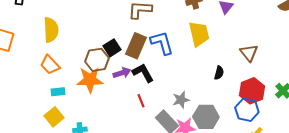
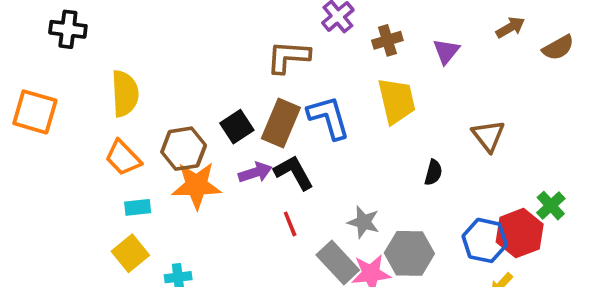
brown hexagon: (97, 60) -> (184, 149), moved
red hexagon: (252, 91) -> (520, 233), moved
gray star: (181, 100) -> (364, 222), turned 30

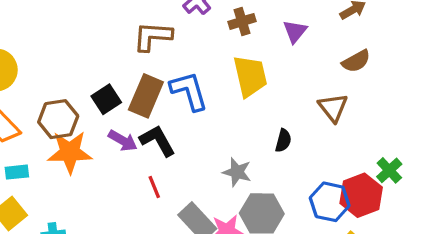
brown semicircle: (558, 48) -> (356, 61), moved
purple arrow: (255, 173) -> (123, 141), turned 48
gray star: (364, 222) -> (237, 172), moved

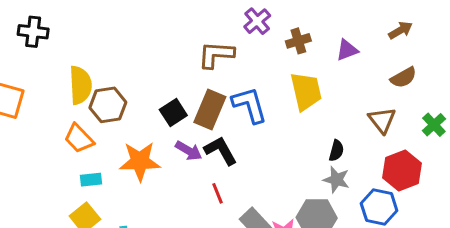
purple triangle: (295, 31) -> (347, 50), turned 30
brown hexagon: (58, 119) -> (108, 105), moved
green cross: (389, 170) -> (434, 125), moved
gray star: (237, 172) -> (336, 180), moved
red hexagon: (361, 195) -> (402, 170), moved

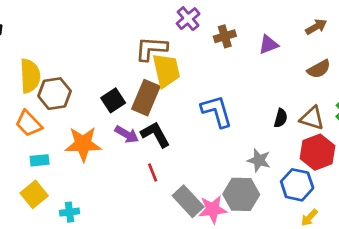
yellow trapezoid: (306, 91) -> (166, 70), moved
blue L-shape: (250, 105) -> (217, 111), moved
brown triangle: (382, 120) -> (312, 118), moved, turned -35
black semicircle: (336, 151) -> (281, 118), moved

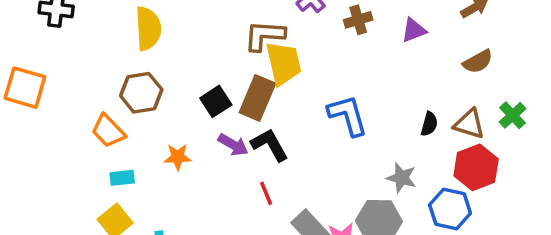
yellow semicircle: (30, 76) -> (148, 29), moved
orange star: (83, 144) -> (178, 157), size x0.6

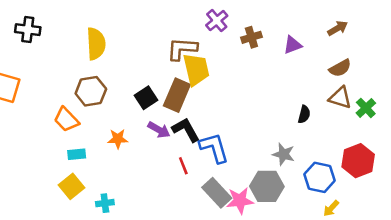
blue L-shape: (348, 115) -> (214, 148), moved
brown triangle: (469, 124) -> (340, 98), moved
red hexagon: (476, 167) -> (358, 161), moved

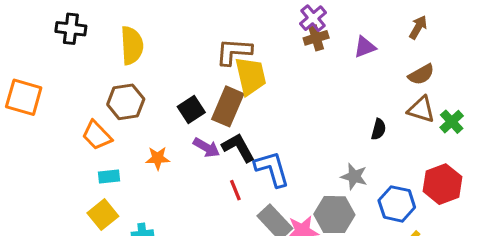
purple cross: (217, 21) -> (313, 18), moved
brown arrow: (338, 28) -> (418, 27), turned -30
black cross: (28, 30) -> (71, 29), moved

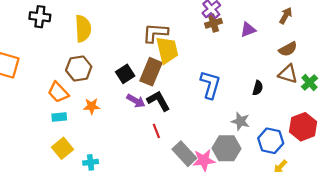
orange star: (158, 158) -> (92, 106), moved
blue L-shape: (272, 169) -> (210, 85), moved, turned 32
cyan rectangle: (109, 176) -> (59, 117), moved

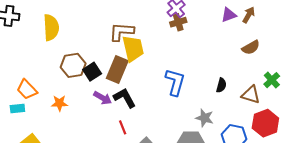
purple triangle: (248, 30) -> (229, 15), moved
brown hexagon: (79, 68) -> (73, 65), moved
brown triangle: (288, 74) -> (251, 95), moved
cyan rectangle: (59, 117) -> (17, 108), moved

